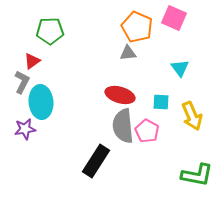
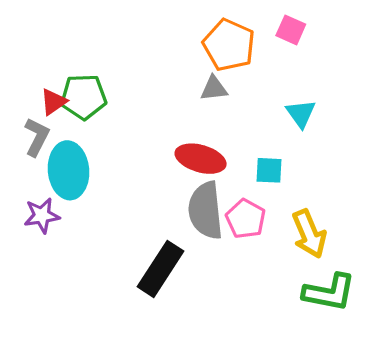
pink square: (174, 18) -> (291, 30), size x0.7
green pentagon: (50, 31) -> (84, 97), moved
yellow arrow: (192, 116) -> (309, 234), moved

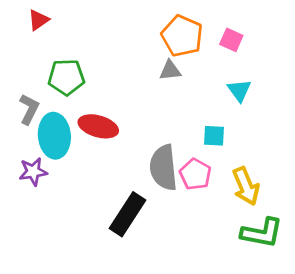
pink square: (291, 30) -> (231, 40), moved
red triangle: (53, 102) -> (38, 20), moved
red ellipse: (201, 159) -> (98, 126), moved

